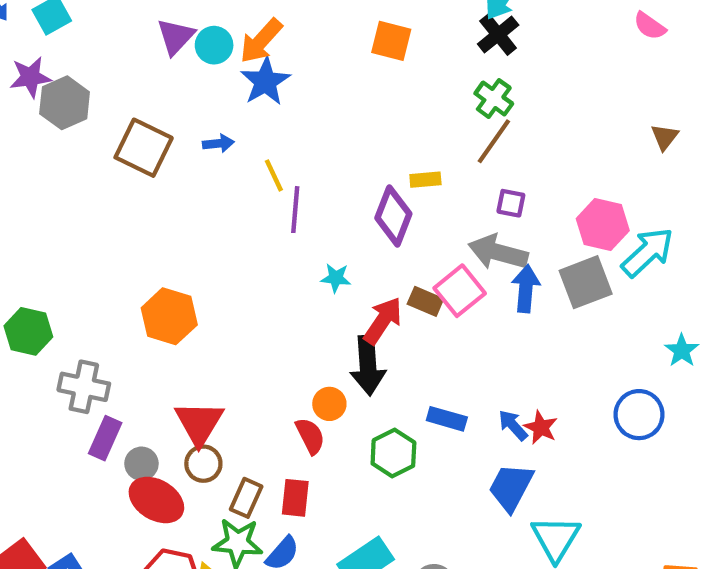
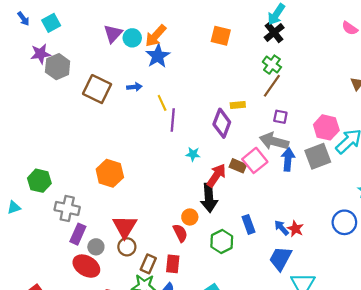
blue rectangle: (447, 419) -> (248, 224), turned 54
red ellipse: (156, 500) -> (86, 266), moved

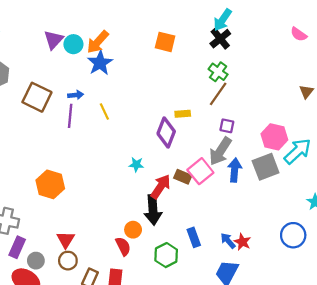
purple line: (173, 120) -> (70, 116), moved
gray arrow: (274, 141) -> (220, 151), turned -72
red triangle: (125, 227) -> (66, 240), size x0.7

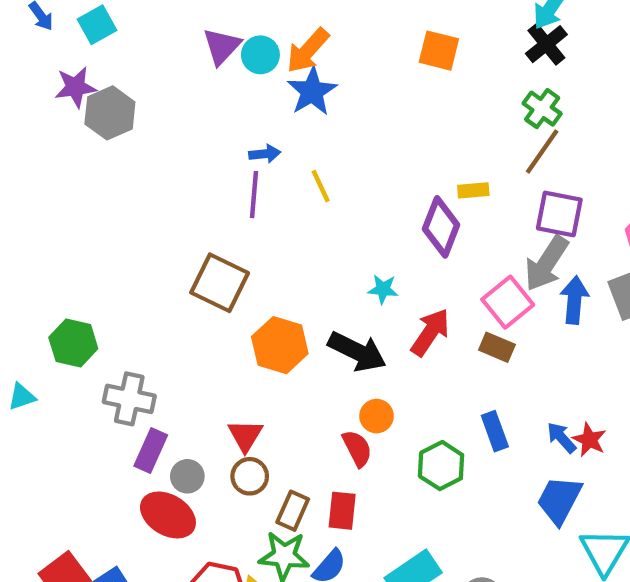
brown square: (37, 97) -> (220, 283), moved
purple square: (227, 126) -> (559, 214), size x1.6
brown rectangle: (183, 177) -> (497, 347), moved
orange hexagon: (50, 184) -> (280, 345), moved
black arrow: (153, 210) -> (357, 352), moved, turned -60

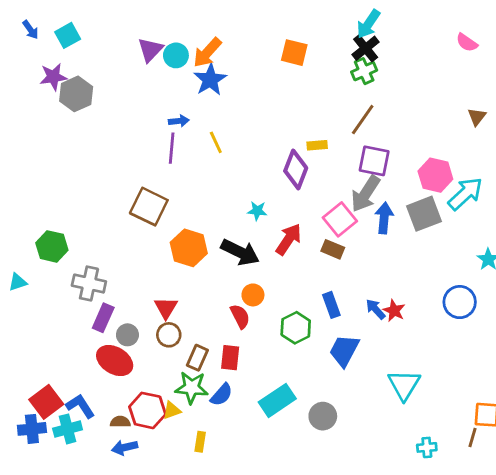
green cross: (542, 109) -> (364, 71), moved, turned 30
blue trapezoid: (559, 500) -> (344, 351), moved

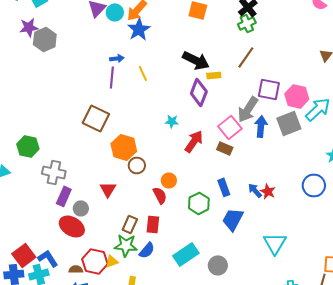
purple square: (374, 161) -> (269, 89), moved
black arrow: (240, 252) -> (196, 60), moved
brown circle: (169, 335) -> (137, 165), moved

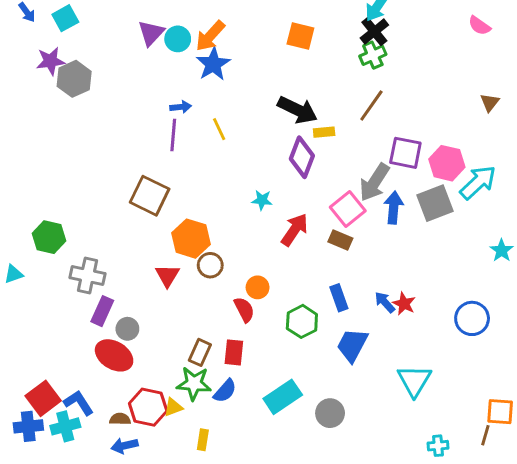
blue circle: (314, 185) -> (472, 318), moved
red triangle: (108, 189) -> (167, 276), moved

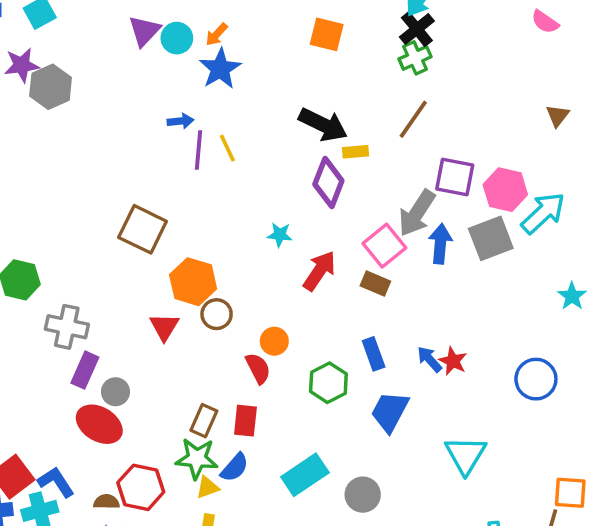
orange arrow: (210, 36) -> (217, 34), size x0.6
purple line: (173, 135) -> (199, 150), moved
yellow triangle: (173, 407) -> (208, 487), moved

